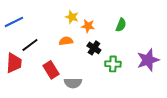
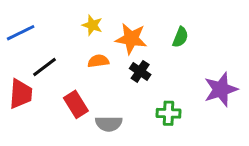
yellow star: (72, 17) -> (92, 25), moved
orange star: (88, 26) -> (131, 39), size x1.5
green cross: (113, 64) -> (168, 113), moved

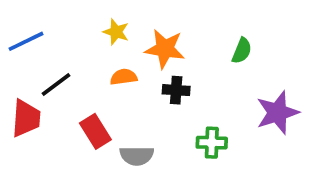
green semicircle: (180, 37) -> (242, 51), moved
black cross: (140, 71) -> (176, 90), turned -30

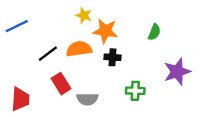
yellow star: (116, 32) -> (84, 15), moved
orange semicircle: (124, 77) -> (79, 49), size x1.5
black line: (56, 84) -> (48, 54), moved
red trapezoid: (26, 118) -> (20, 99), moved

